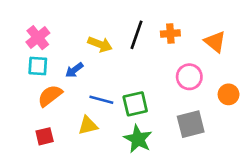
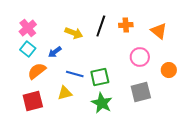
cyan square: (38, 66) -> (28, 49), turned 35
red square: (45, 136) -> (33, 101), size x1.5

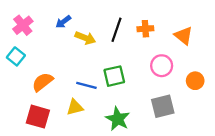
pink cross: (28, 28) -> (23, 25), moved
cyan square: (28, 49) -> (16, 56), moved
blue arrow: (55, 52) -> (63, 22), moved
green square: (100, 77) -> (114, 76), moved
red square: (33, 101) -> (38, 117), turned 30

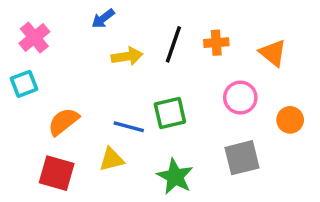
blue arrow: (63, 22) -> (103, 19), moved
yellow arrow: (85, 38) -> (127, 56), turned -30
cyan square: (16, 56) -> (24, 84), turned 30

